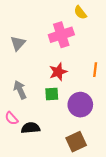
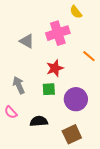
gray triangle: (18, 43) -> (27, 41), moved, turned -42
orange line: (95, 70) -> (89, 56), moved, turned -56
black semicircle: (31, 128) -> (39, 121), moved

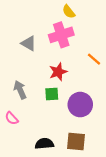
yellow semicircle: (76, 12) -> (69, 12), moved
black semicircle: (39, 121) -> (44, 144), moved
brown square: (72, 134) -> (76, 141), turned 30

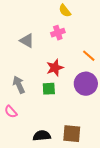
pink cross: (61, 35) -> (58, 33), size x0.6
purple circle: (80, 105) -> (86, 84), moved

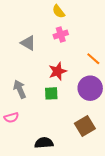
yellow semicircle: (65, 11) -> (59, 11), moved
pink semicircle: (11, 112) -> (11, 118), turned -64
brown square: (72, 134) -> (85, 126), moved, turned -36

